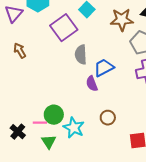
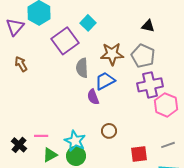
brown star: (122, 20) -> (112, 54), moved
green circle: (54, 115) -> (76, 156), moved
green triangle: (49, 142) -> (50, 155), turned 35

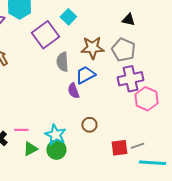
gray line: (168, 145) -> (137, 146), moved

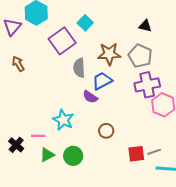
purple semicircle: (73, 91) -> (90, 97), turned -35
cyan star: (55, 135) -> (63, 120), moved

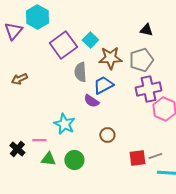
cyan square: (85, 23) -> (90, 40), moved
gray pentagon: (140, 56) -> (141, 60), turned 30
brown arrow: (18, 64) -> (19, 79), moved, turned -84
green triangle: (47, 155) -> (48, 159), turned 35

